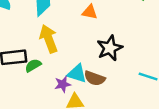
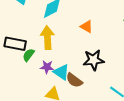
green semicircle: (33, 65) -> (29, 55), turned -40
purple star: (63, 84) -> (47, 67), moved

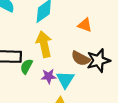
cyan triangle: (61, 72) -> (65, 80), turned 36
brown semicircle: (74, 80) -> (81, 58), moved

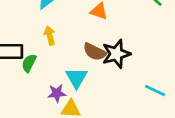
yellow arrow: (44, 44) -> (50, 35), size x0.6
purple star: (49, 76) -> (57, 93), moved

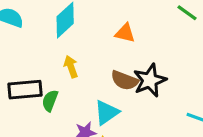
cyan triangle: (77, 78) -> (107, 113), turned 30

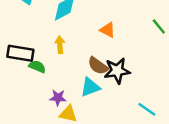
green semicircle: (50, 101) -> (37, 67), turned 77
cyan triangle: (107, 113) -> (90, 87), moved

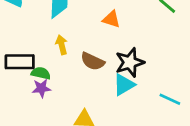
brown semicircle: (98, 66) -> (93, 61), moved
cyan triangle: (90, 87) -> (124, 85), moved
purple star: (58, 98) -> (41, 88), moved

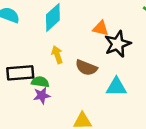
black star: (130, 62) -> (118, 44), moved
cyan triangle: (124, 85) -> (116, 87), turned 35

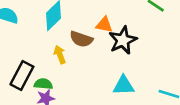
brown semicircle: (86, 68) -> (81, 39), moved
black rectangle: (20, 73) -> (22, 75), turned -55

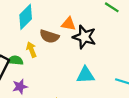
black star: (123, 40) -> (84, 37), turned -30
green semicircle: (43, 84) -> (15, 60), moved

